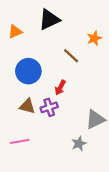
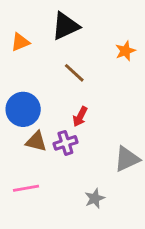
brown line: (71, 56) -> (74, 73), moved
blue circle: (28, 71) -> (23, 109), moved
gray star: (79, 144) -> (95, 198), moved

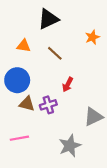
orange triangle: (20, 42) -> (24, 46), moved, turned 32
red arrow: (80, 117) -> (68, 84), moved
gray star: (95, 198) -> (70, 146), size x1.5

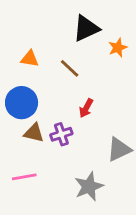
black triangle: (48, 19) -> (86, 28), moved

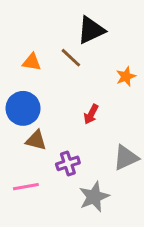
orange star: (118, 48) -> (126, 77), moved
brown line: (70, 68) -> (71, 58), moved
purple cross: (61, 134) -> (68, 163), moved

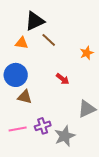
black triangle: (91, 30) -> (35, 21), moved
red arrow: (91, 114) -> (63, 79), turned -80
purple cross: (68, 163) -> (43, 126), moved

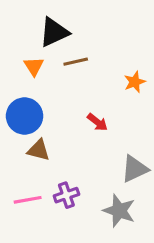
brown line: (49, 40) -> (76, 62), turned -56
orange triangle: (22, 43) -> (34, 66), turned 48
gray star: (65, 136) -> (119, 211), moved, turned -30

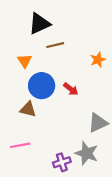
orange triangle: (34, 66) -> (25, 61), moved
blue circle: (25, 116) -> (42, 86), moved
purple cross: (66, 195) -> (62, 162), moved

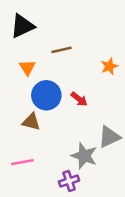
black triangle: (39, 24) -> (22, 26), moved
gray star: (87, 153) -> (84, 156), moved

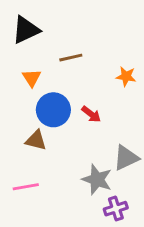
orange star: (109, 66) -> (126, 76), turned 30
purple cross: (69, 181) -> (116, 209), moved

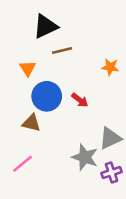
black triangle: (26, 30) -> (45, 26), moved
pink line: (26, 187) -> (23, 164), turned -30
purple cross: (116, 209) -> (112, 173), moved

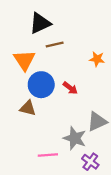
orange triangle: (28, 68) -> (24, 60), size x1.5
pink line: (23, 164) -> (48, 155), moved, turned 36
purple cross: (112, 173) -> (90, 162), moved, turned -36

